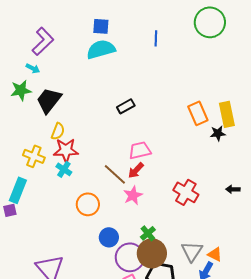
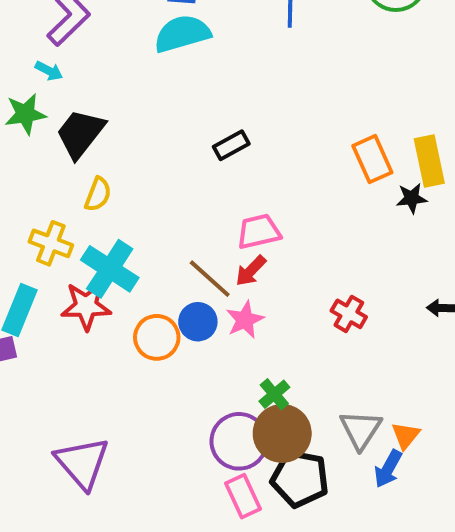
red star: (66, 150) -> (86, 306), moved
cyan cross: (64, 169) -> (110, 269), size x1.8
red cross: (186, 192) -> (349, 314), size x0.7
blue circle: (109, 237) -> (198, 322), moved
orange triangle: (215, 254) -> (406, 435), turned 42

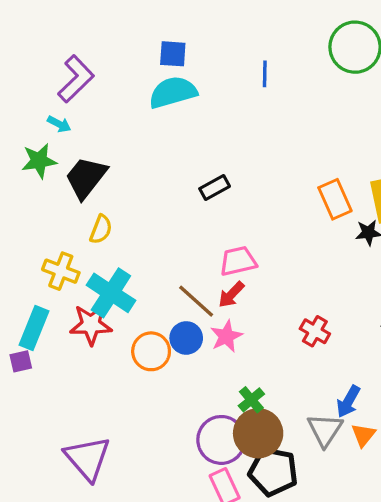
blue arrow: (388, 469) -> (348, 401), moved

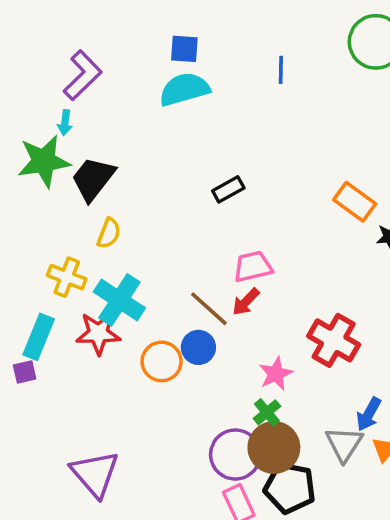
cyan arrow: (59, 124) -> (65, 123), turned 70
green star: (39, 161) -> (44, 161), size x1.4
orange rectangle: (335, 199) -> (355, 202), turned -30
red cross: (315, 331) -> (334, 340), size x1.6
pink star: (226, 336) -> (276, 374), moved

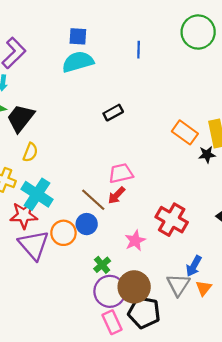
black rectangle: (228, 189) -> (113, 113), moved
green cross: (267, 412) -> (102, 265), moved
purple triangle: (95, 474) -> (34, 245), moved

